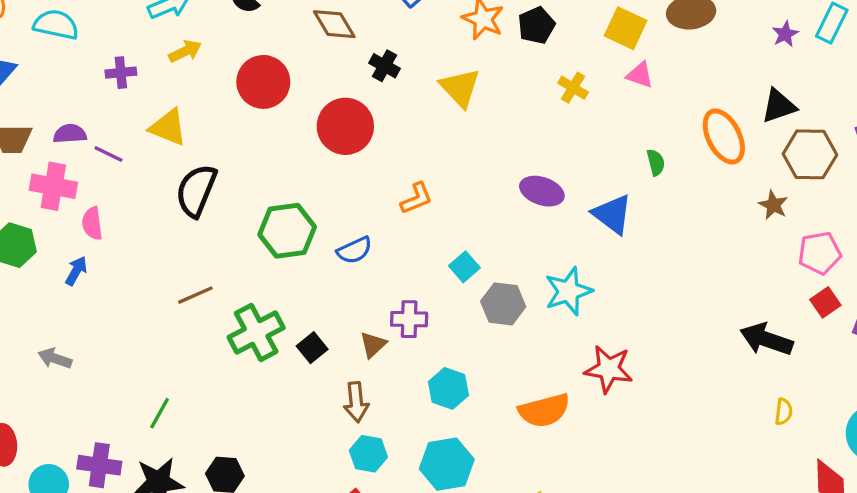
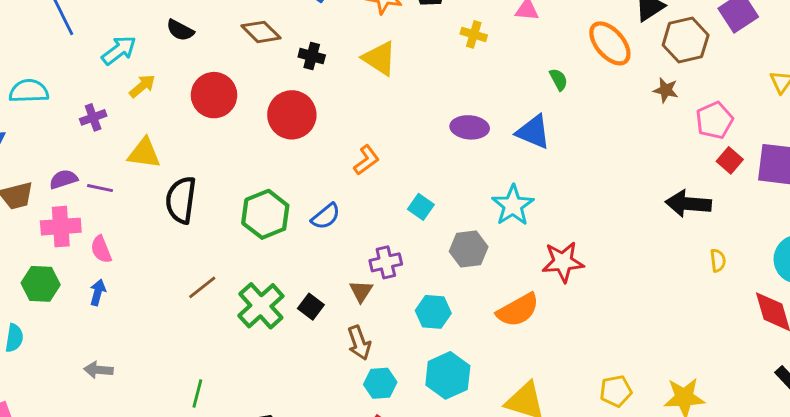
gray hexagon: (503, 304) -> (469, 249), moved

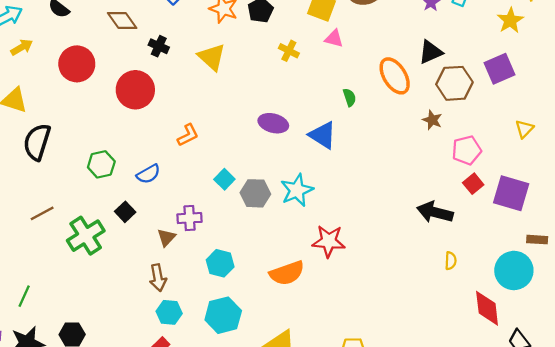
green hexagon: (265, 214) -> (101, 164), size x0.7
gray hexagon: (469, 249) -> (255, 193), moved
black square: (311, 307) -> (125, 212), moved

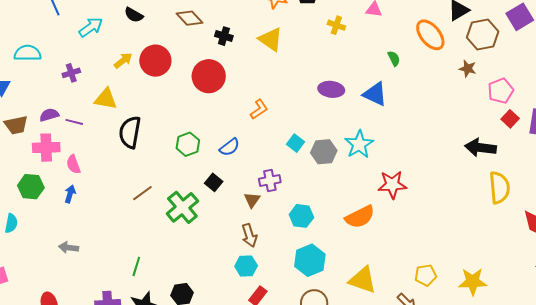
yellow arrow: (22, 47) -> (123, 60), moved
yellow semicircle: (451, 261) -> (499, 188), size x2.0
cyan hexagon: (169, 312) -> (246, 266), moved

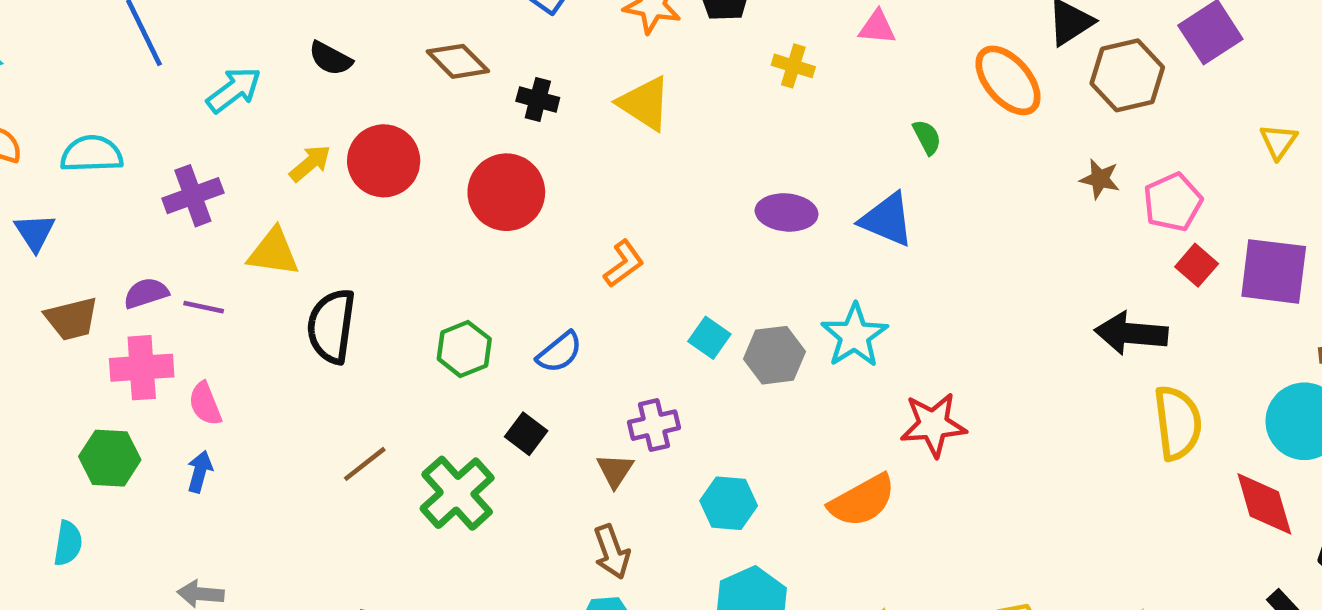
brown star: (468, 69) -> (1100, 179), moved
purple cross: (71, 73) -> (193, 196), size x1.4

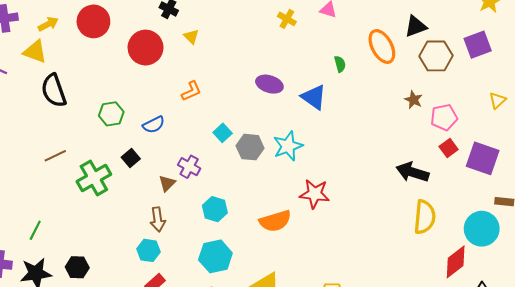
yellow triangle: (645, 103) -> (191, 37), moved, size x0.6
yellow arrow: (310, 163) -> (48, 24), moved
black semicircle: (331, 326) -> (54, 91), turned -40
purple cross: (654, 425) -> (189, 167), turned 30
red diamond: (1264, 504) -> (456, 262), turned 56

